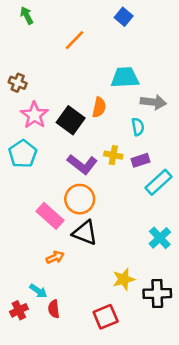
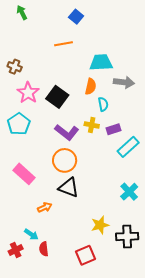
blue square: (124, 17) -> (76, 17), moved
orange line: (75, 40) -> (64, 44), moved, turned 36
orange semicircle: (99, 107) -> (91, 86), moved
cyan semicircle: (138, 127) -> (103, 104), moved
pink rectangle: (50, 216) -> (24, 174), moved

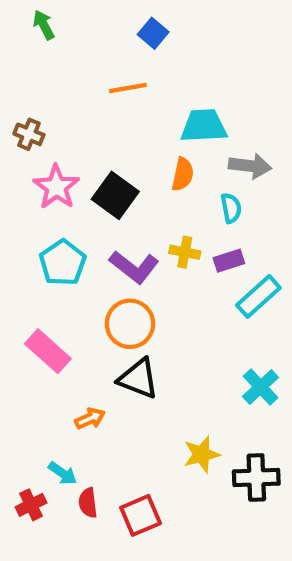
cyan semicircle: (103, 104) -> (231, 208), moved
cyan pentagon: (19, 124) -> (63, 263), moved
red square: (85, 255) -> (141, 515), moved

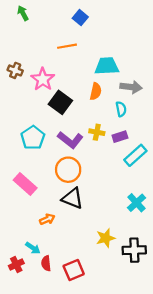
pink star: (56, 187) -> (43, 79), moved

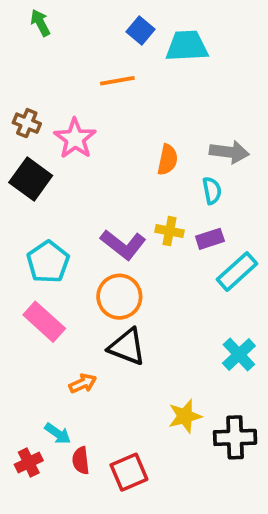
cyan trapezoid: (107, 66) -> (187, 46), moved
black square: (60, 102) -> (31, 179), moved
cyan pentagon: (33, 138) -> (48, 262), moved

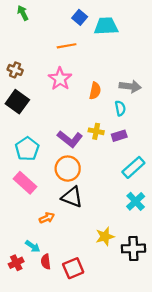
pink star: (75, 139) -> (60, 79), moved
cyan rectangle: (237, 272) -> (133, 167), moved

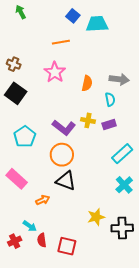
pink rectangle: (25, 183) -> (17, 179), moved
red square: (73, 268) -> (67, 246), turned 36

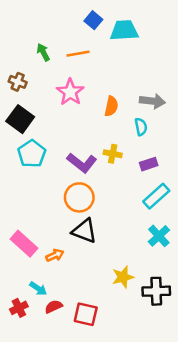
green arrow: (21, 12) -> (43, 52), moved
purple rectangle: (109, 125) -> (149, 164), moved
cyan pentagon: (25, 137) -> (32, 154), moved
pink rectangle: (17, 179) -> (24, 244), moved
red semicircle: (42, 240) -> (54, 307), turned 72

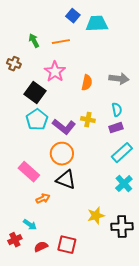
black square: (20, 119) -> (35, 93), moved
cyan semicircle: (141, 127) -> (117, 110), moved
cyan pentagon: (32, 154) -> (37, 120), moved
pink rectangle: (24, 244) -> (29, 172), moved
red semicircle: (54, 307) -> (41, 247), moved

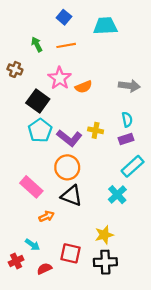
blue square: (73, 16) -> (64, 17), moved
orange semicircle: (87, 83) -> (84, 87), moved, turned 56
cyan cross: (124, 184) -> (117, 195), moved
black cross: (122, 227) -> (105, 262), moved
red square: (67, 245) -> (70, 253), moved

